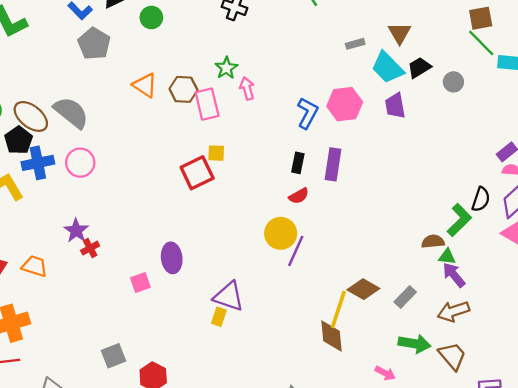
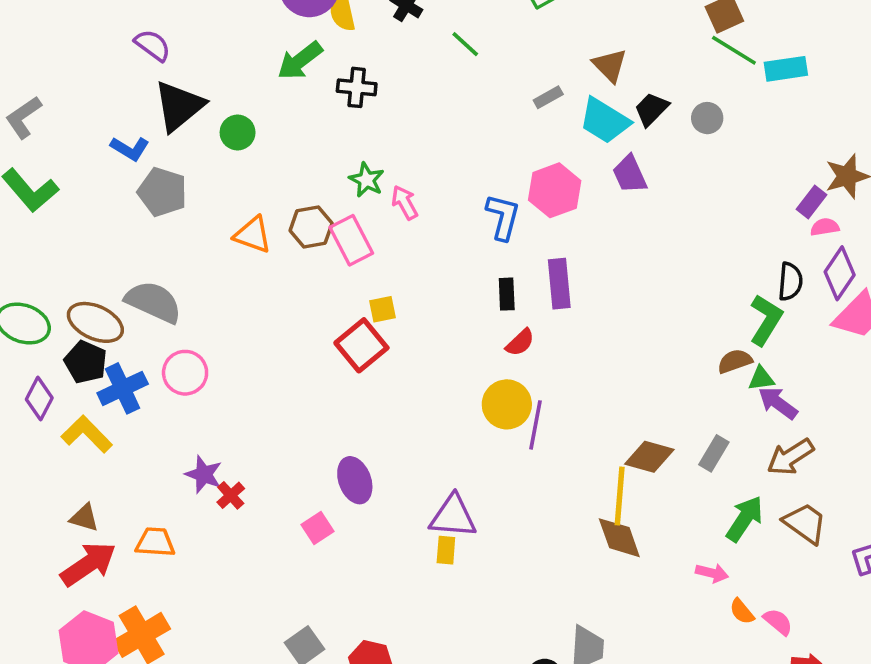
green arrow: (414, 344) -> (745, 519), turned -52

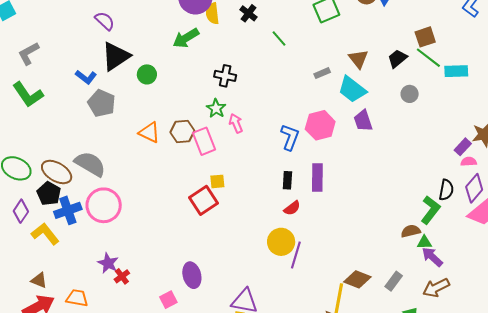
black cross: (357, 87) -> (225, 76), moved
black trapezoid: (651, 109) -> (397, 59), moved
pink circle: (185, 373) -> (104, 205), size x1.4

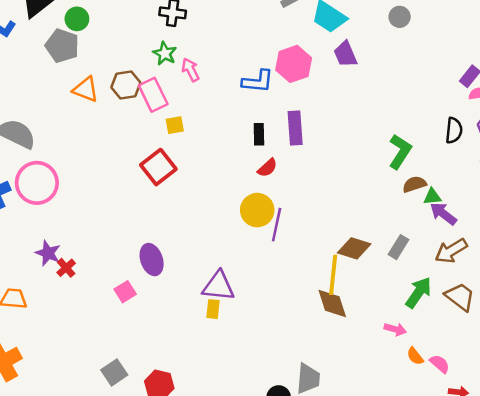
gray pentagon: (102, 103) -> (62, 46), moved
blue L-shape: (290, 137) -> (258, 81), turned 80
yellow square: (217, 181) -> (175, 125), moved
green L-shape: (430, 210) -> (400, 152), moved

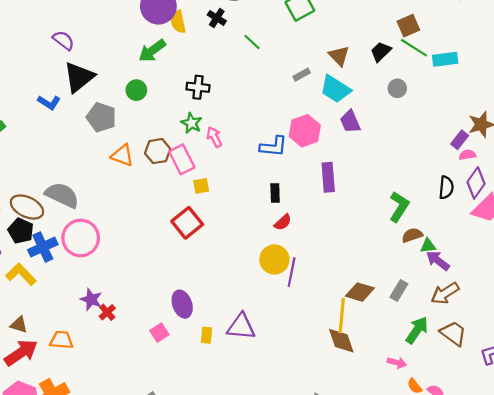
green circle: (77, 19) -> (136, 90), moved
purple rectangle: (295, 128) -> (328, 177), moved
yellow rectangle: (213, 309) -> (207, 335), moved

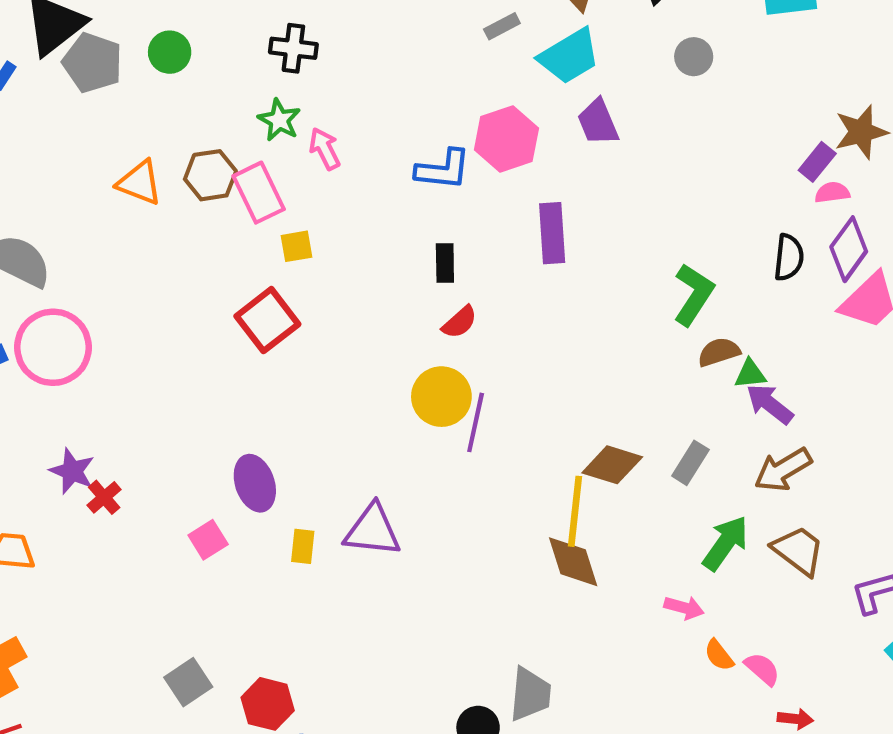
cyan trapezoid: (335, 89) -> (569, 56), turned -64
gray pentagon: (101, 117) -> (93, 63), moved

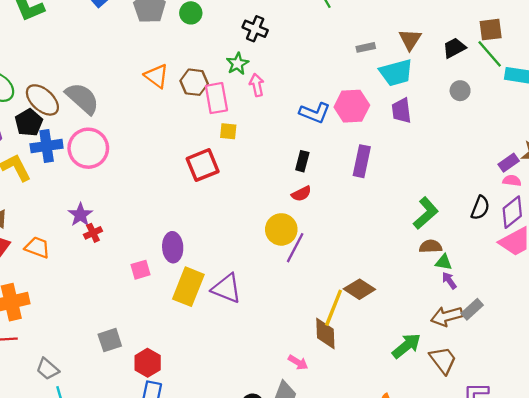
purple arrow: (770, 404) -> (449, 280), size x0.7
gray rectangle: (690, 463) -> (472, 309), moved
yellow rectangle: (303, 546) -> (188, 287), size x2.0
pink arrow: (684, 608) -> (298, 362), moved

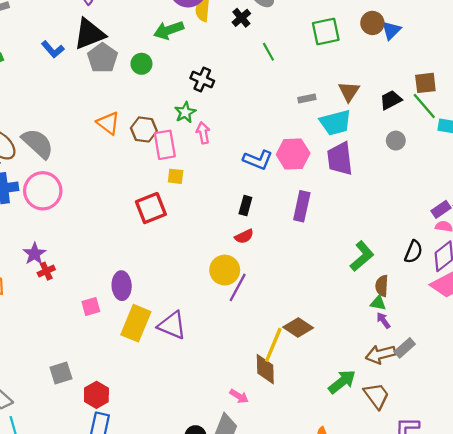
purple trapezoid: (401, 111) -> (340, 159), size x1.4
brown semicircle: (431, 246) -> (382, 286), moved, turned -85

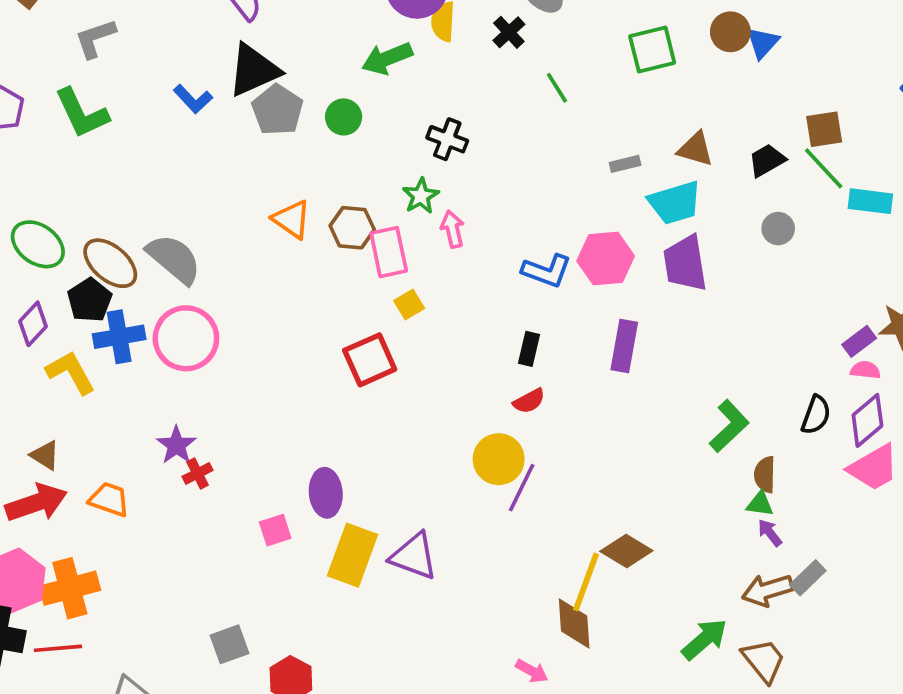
brown triangle: (349, 91) -> (695, 149), turned -45
yellow square: (176, 176) -> (409, 304), turned -35

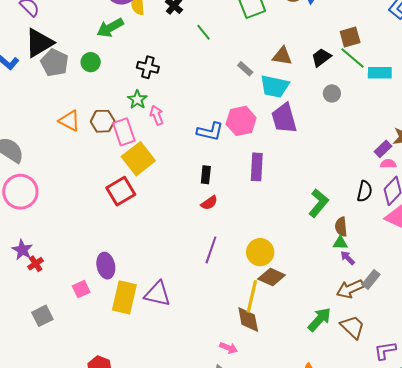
gray rectangle: (625, 164) -> (245, 69), turned 63
cyan trapezoid: (675, 203) -> (275, 86), turned 36
yellow square: (409, 304) -> (138, 159), size x2.0
yellow circle: (499, 459) -> (260, 252), moved
gray square: (230, 644) -> (42, 316), moved

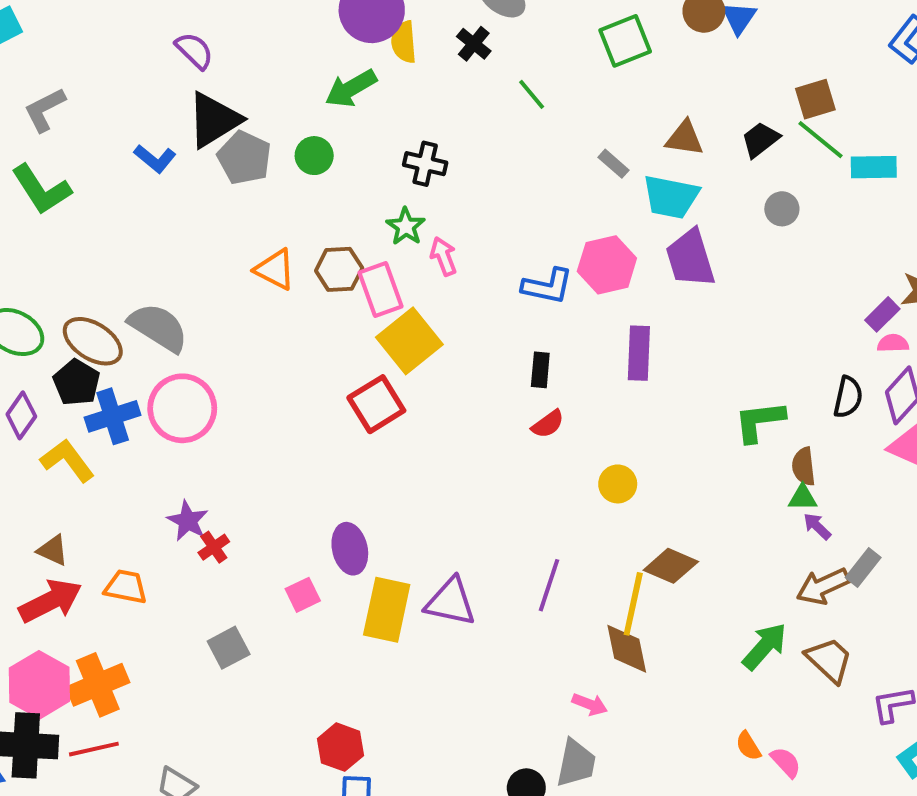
green L-shape: (319, 203) -> (759, 421), turned -136
purple line: (211, 250) -> (549, 585), moved
yellow circle: (260, 252) -> (618, 484), moved, size x0.7

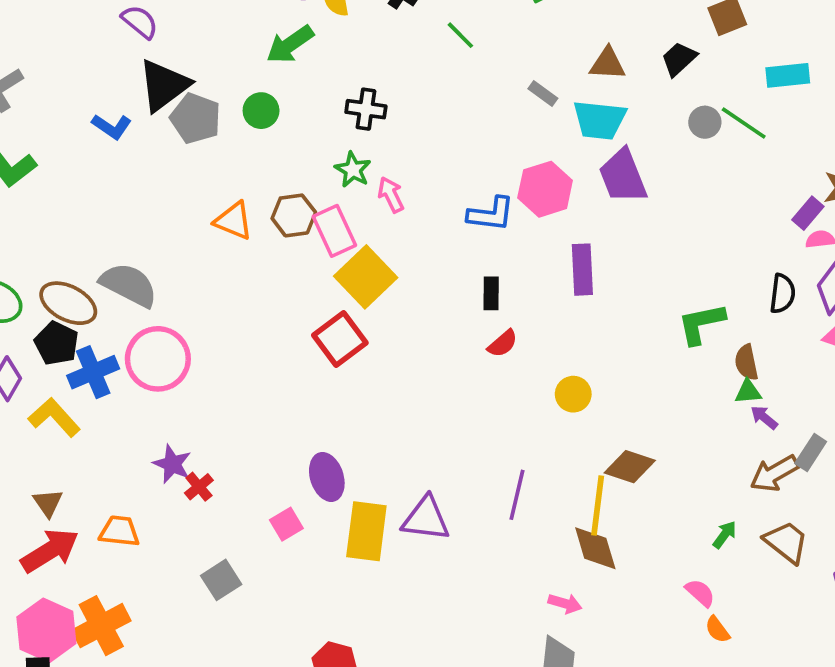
green line: (821, 140) -> (744, 123), moved
brown triangle: (53, 550) -> (48, 503), turned 36
green arrow: (765, 646) -> (725, 535), size x0.6
pink semicircle: (786, 762) -> (700, 593), moved

